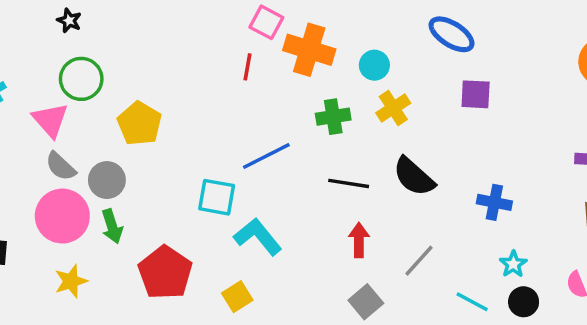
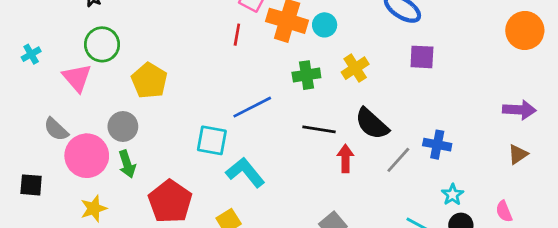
cyan circle: (374, 65) -> (325, 25), moved
gray semicircle: (61, 166) -> (56, 129), moved
red arrow: (359, 240) -> (345, 158), moved
gray line: (419, 261) -> (398, 160), moved

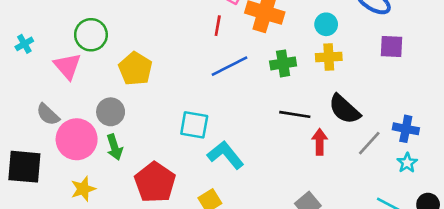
cyan circle: (325, 25) -> (326, 24), moved
yellow cross: (355, 68) -> (329, 57), turned 30
blue line: (252, 107) -> (229, 66), moved
black square: (31, 185) -> (24, 167), size x1.6
cyan star: (453, 195) -> (407, 163), moved

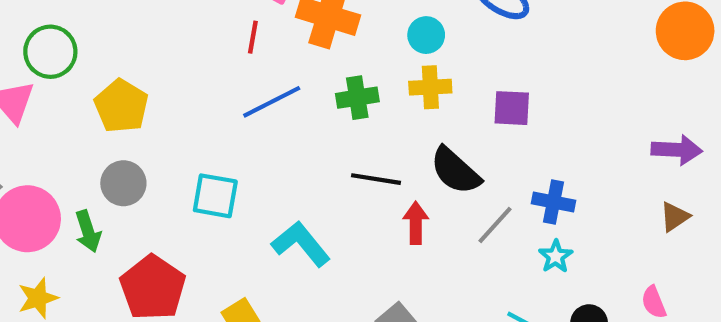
purple square: (391, 46) -> (512, 108), moved
gray circle: (111, 112) -> (123, 183), moved
cyan L-shape: (226, 155) -> (301, 244), moved

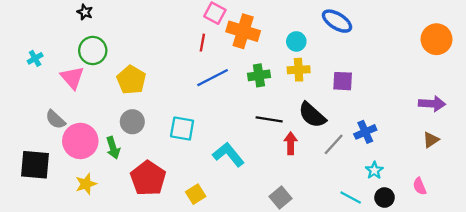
blue cross: (554, 202) -> (365, 132), turned -35
cyan star: (556, 256) -> (374, 170), moved

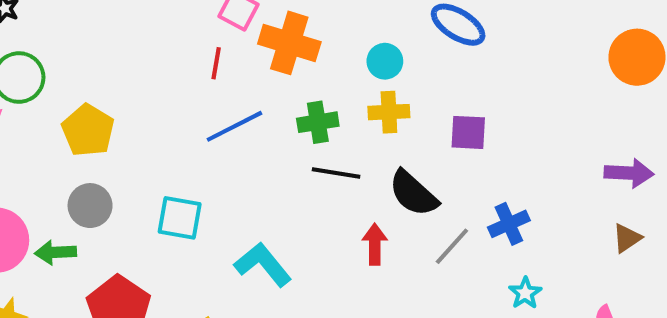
black line: (269, 119) -> (336, 173), moved
green arrow: (113, 148) -> (56, 252), turned 105

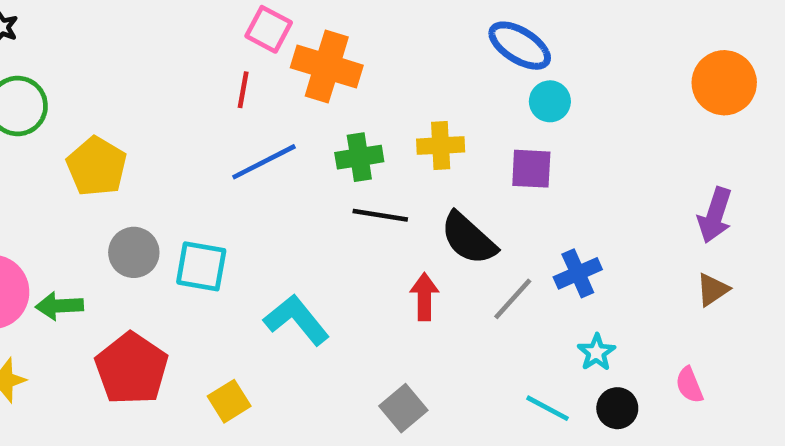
cyan circle: (385, 61) -> (550, 101), moved
purple arrow: (629, 173) -> (715, 215), turned 105
gray circle: (90, 206) -> (134, 252), moved

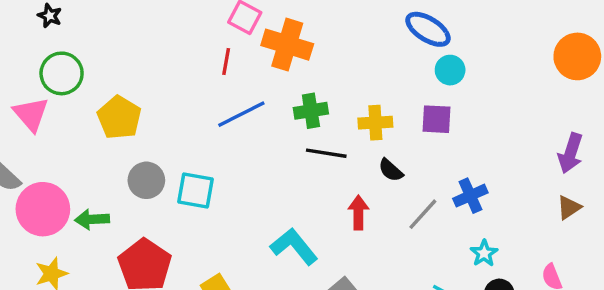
yellow cross: (441, 146) -> (375, 123), moved
black semicircle: (469, 238) -> (391, 170), size x0.6
cyan L-shape: (297, 320) -> (294, 246), moved

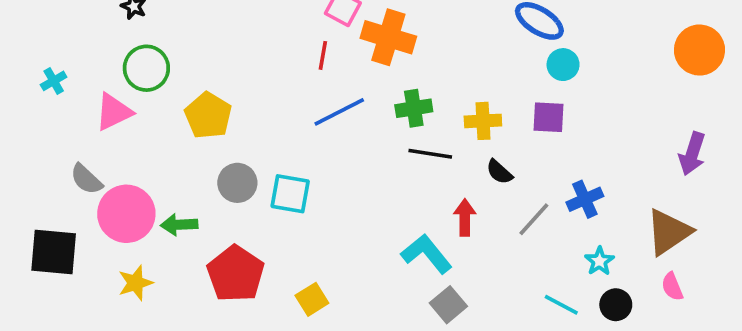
pink triangle: (31, 114) -> (114, 112), turned 45
brown triangle: (569, 207) -> (669, 232), moved, size x1.8
cyan L-shape: (294, 246) -> (427, 254), moved

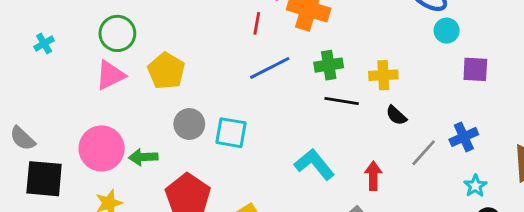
pink triangle: (114, 112) -> (110, 75), moved
purple square: (548, 117) -> (475, 69), moved
gray semicircle: (86, 179) -> (23, 138), moved
red arrow: (465, 217) -> (373, 176), moved
cyan L-shape: (427, 254) -> (314, 164), moved

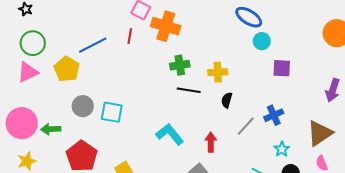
blue line: (270, 68) -> (93, 45), moved
black semicircle: (396, 115) -> (227, 100), turned 63

